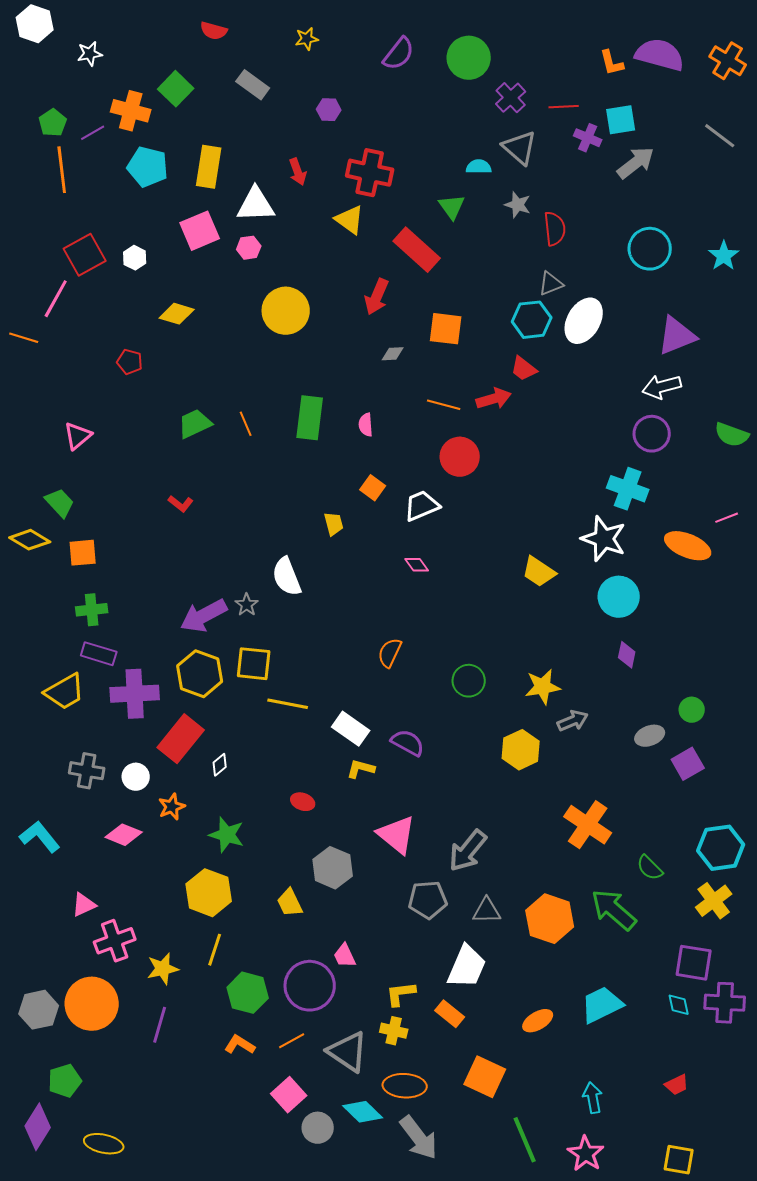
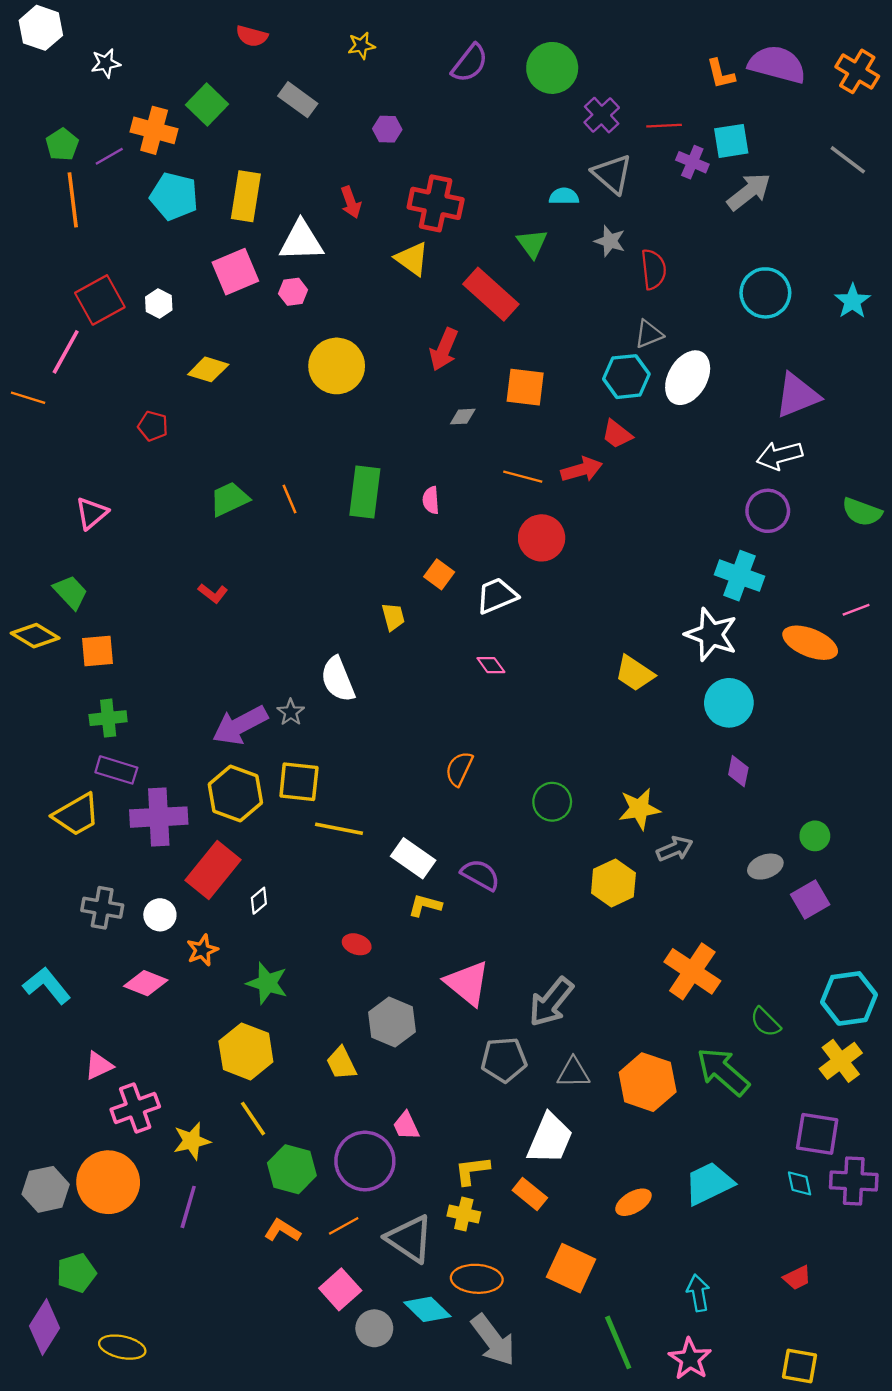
yellow line: (215, 950) -> (253, 1119), turned -52

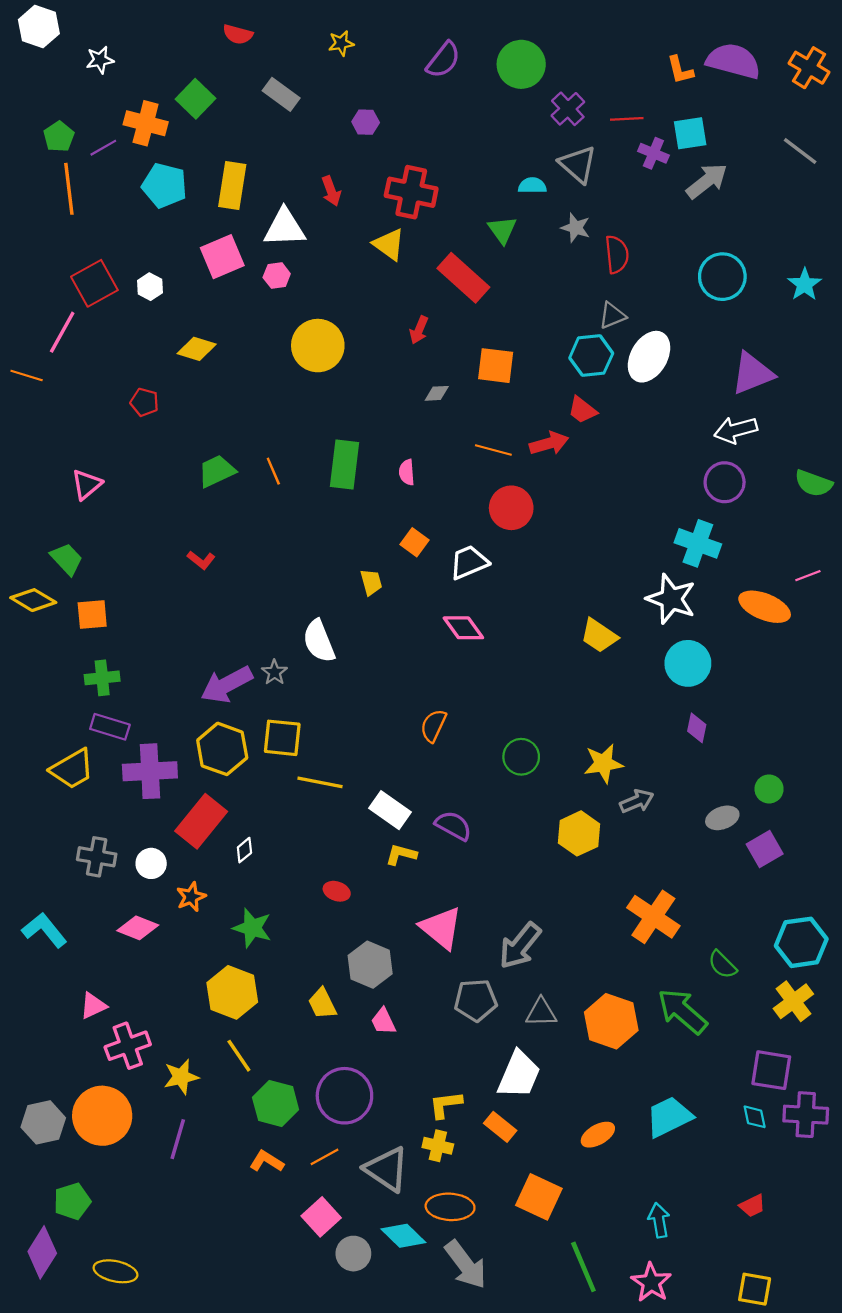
red arrow: (444, 349) -> (419, 330), size x0.7
pink diamond: (491, 665) -> (463, 628), size x1.5
pink trapezoid: (406, 1126) -> (383, 1021), moved

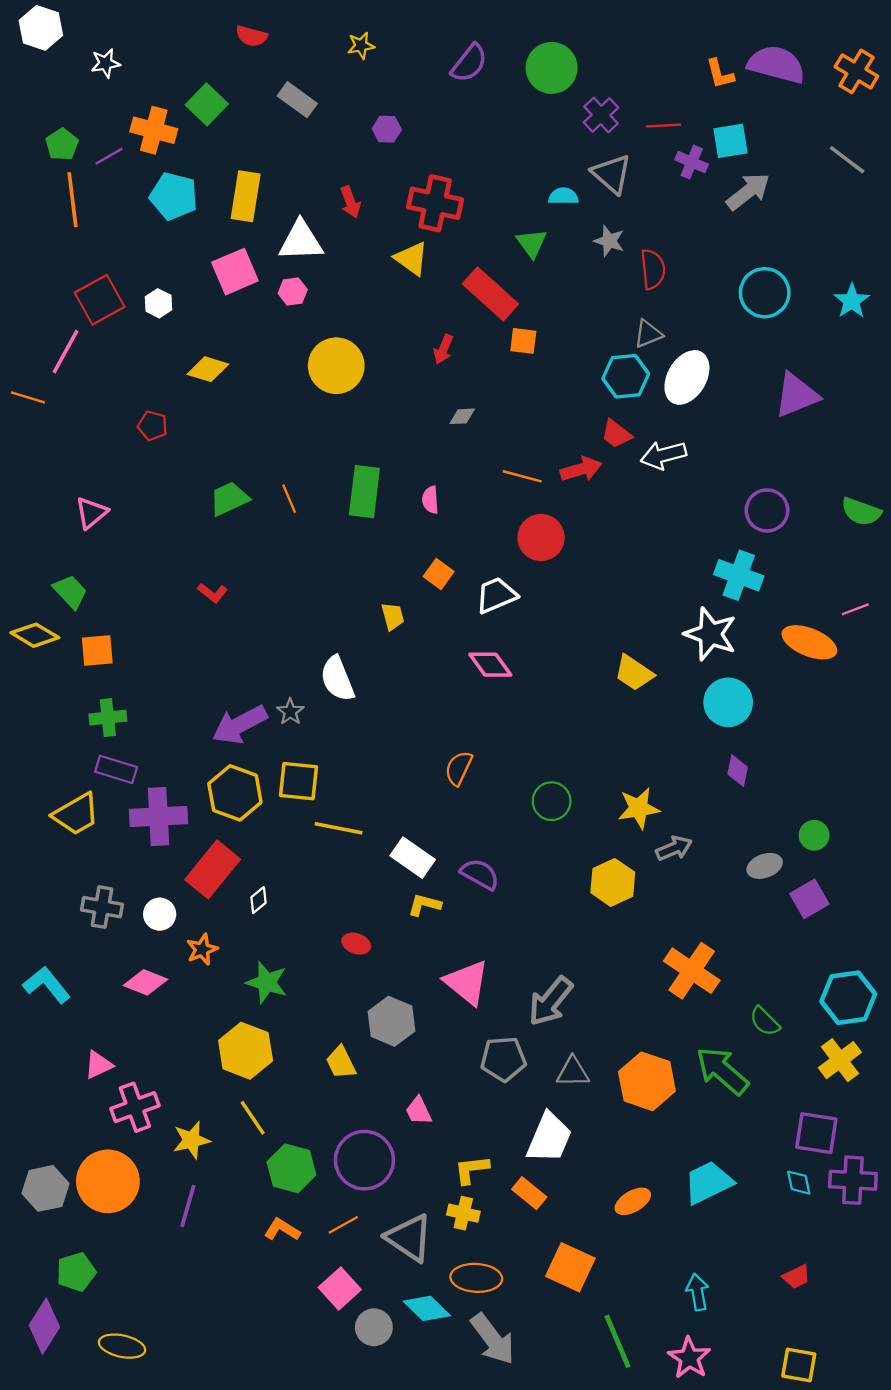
orange square: (496, 366) -> (523, 341), moved, size x0.7
white arrow: (736, 430) -> (663, 455), moved
pink trapezoid: (383, 1021) -> (419, 1111), moved

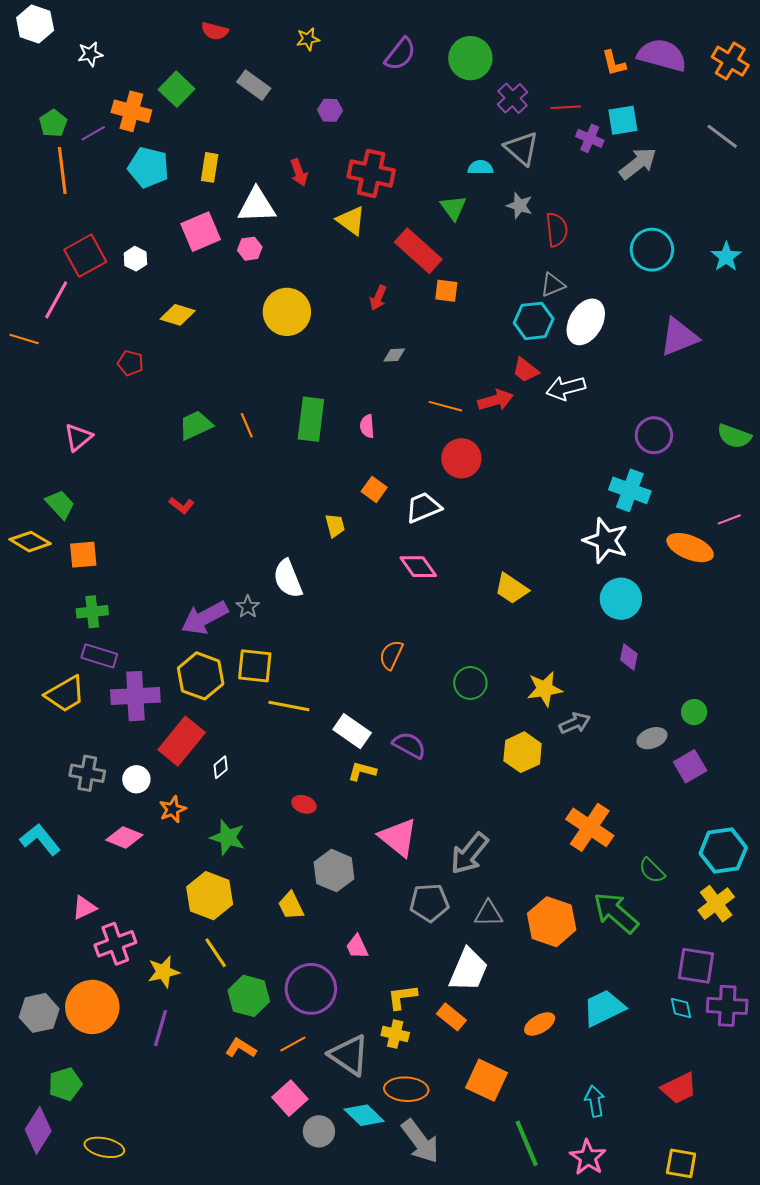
yellow rectangle: (246, 196) -> (210, 167), size x0.7
yellow trapezoid: (634, 673) -> (512, 589), moved
red trapezoid: (796, 1277) -> (679, 1088), size x1.5

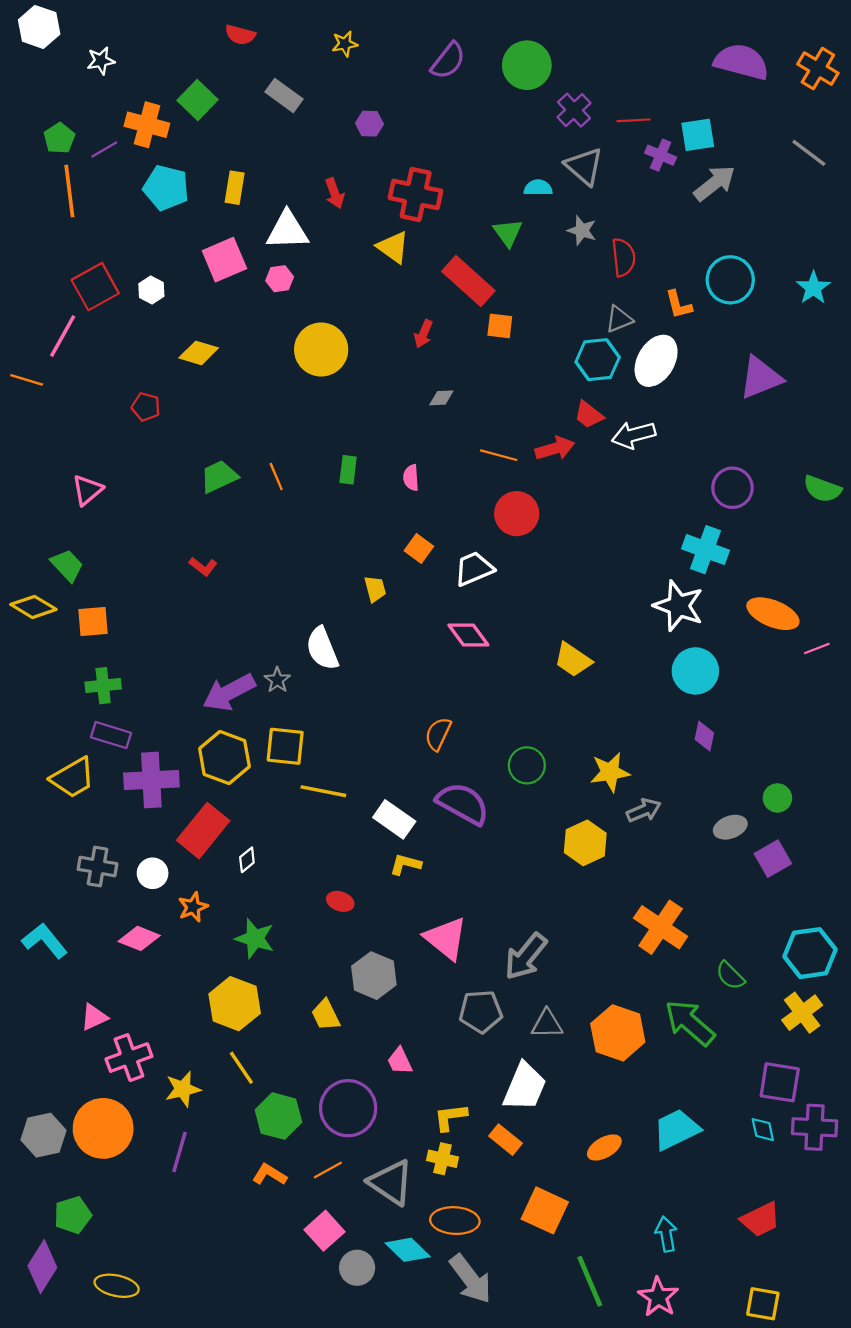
orange L-shape: (614, 63) -> (679, 305), moved
green rectangle: (311, 419) -> (348, 470), size x0.6
pink line: (729, 519) -> (817, 648), moved
purple semicircle: (409, 745) -> (463, 804), moved, size x1.4

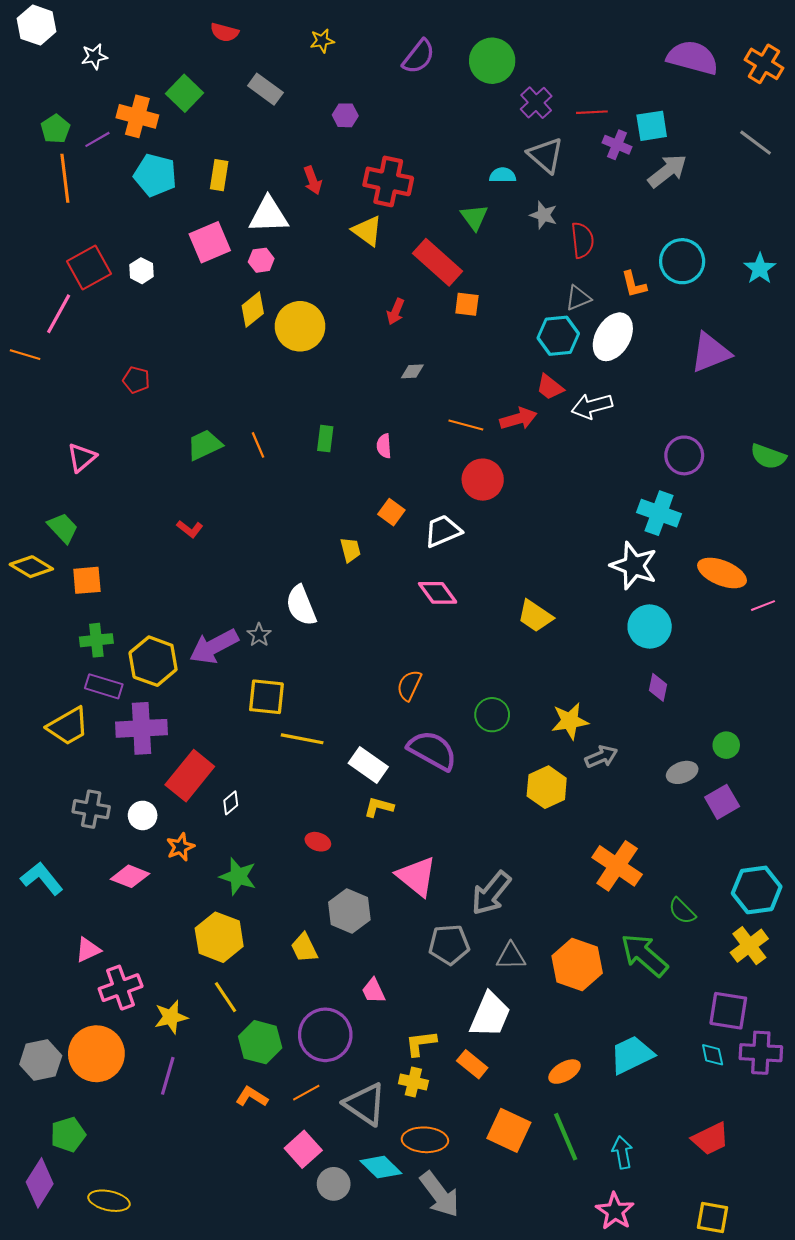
yellow diamond: (199, 353) -> (253, 309), moved, turned -56
yellow hexagon: (224, 758) -> (153, 661), moved
green line: (590, 1281) -> (566, 1137), moved

